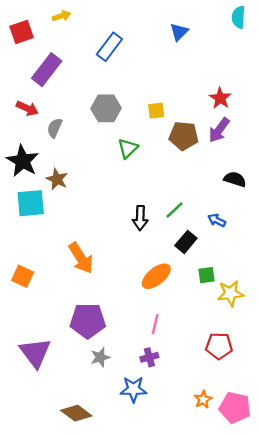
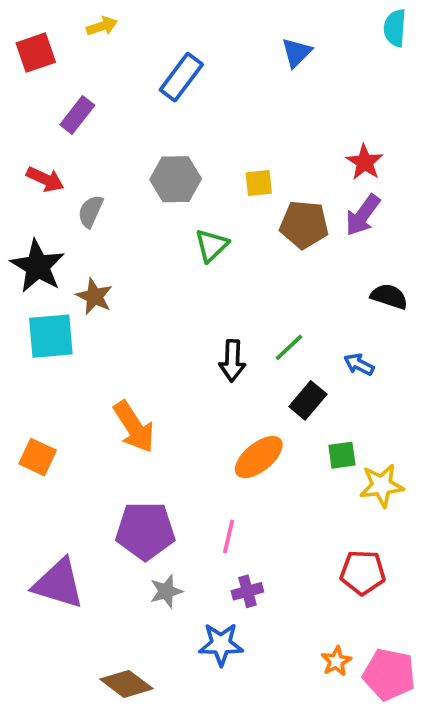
purple rectangle: (47, 70) -> (77, 115), size x0.7
pink line: (155, 324) -> (229, 536), moved
purple triangle: (35, 353) -> (58, 584), turned -36

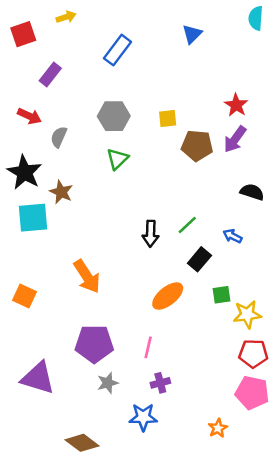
green triangle: (212, 245) -> (117, 159), moved
red pentagon: (363, 572) -> (253, 354), moved
pink pentagon: (389, 674) -> (252, 393), moved

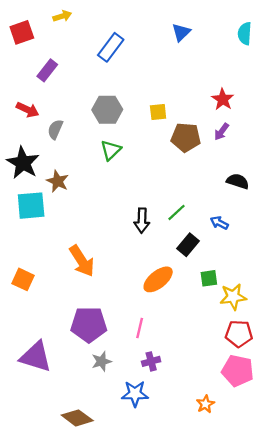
cyan semicircle: (256, 18) -> (245, 33), moved
purple arrow: (235, 139) -> (222, 132), size x0.7

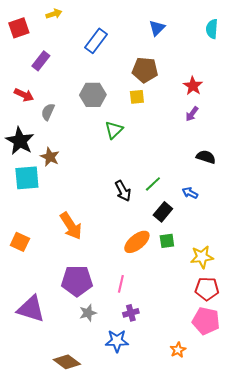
brown pentagon: (186, 137) -> (145, 70), moved
green triangle: (111, 150) -> (114, 130), moved
black arrow: (142, 221) -> (123, 191), turned -30
green square: (209, 278) -> (167, 241), moved

